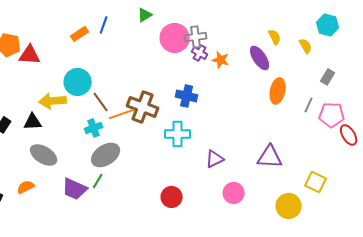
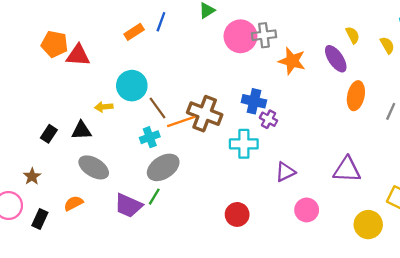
purple cross: (200, 53) -> (269, 119), moved
orange star: (221, 60) -> (292, 61), size x1.4
yellow arrow: (53, 101) -> (104, 107), size x0.6

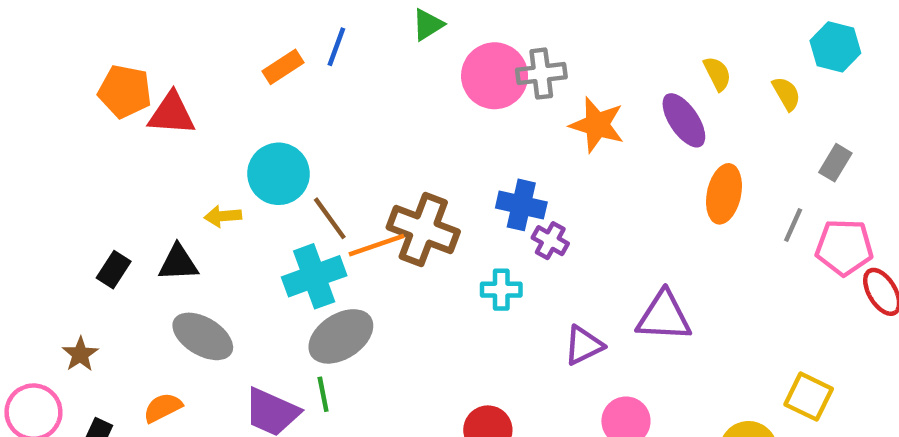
cyan cross: (150, 137) -> (314, 276), size x1.5
cyan cross: (244, 144) -> (501, 290), size x0.7
purple triangle: (347, 170) -> (664, 316), moved
green line: (154, 197) -> (323, 394), turned -42

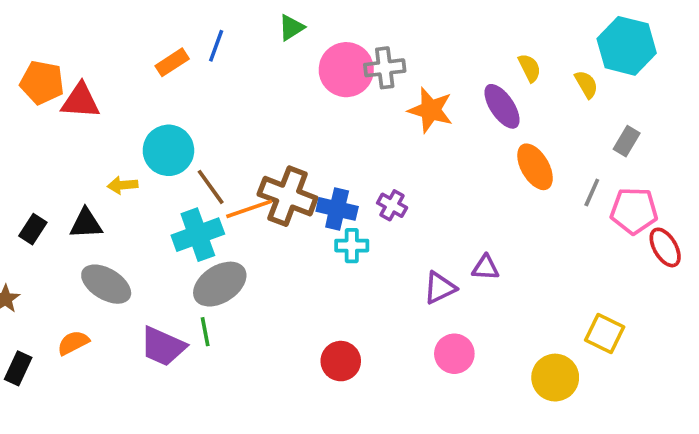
cyan hexagon: (835, 47) -> (627, 46), size x1.4
orange ellipse: (724, 194) -> (535, 167), turned -42
blue cross: (521, 205) -> (337, 209), moved
purple triangle: (664, 316) -> (486, 268), size x0.6
purple triangle: (584, 345) -> (440, 288), moved

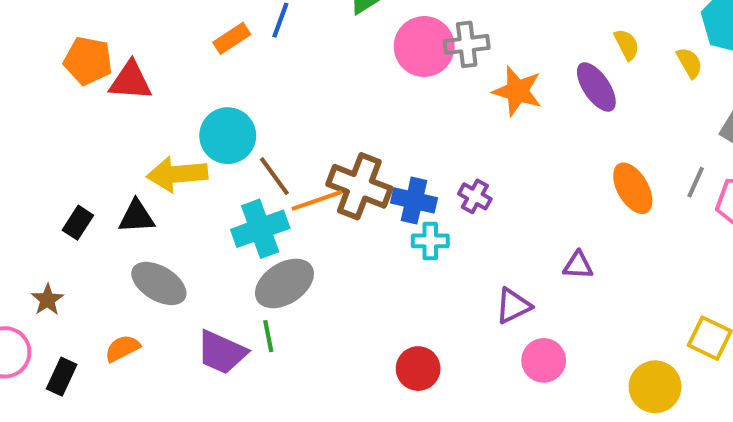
orange ellipse: (535, 167) -> (633, 188), moved
yellow arrow: (123, 185) -> (177, 174), size x1.8
purple triangle: (440, 288) -> (513, 306), moved

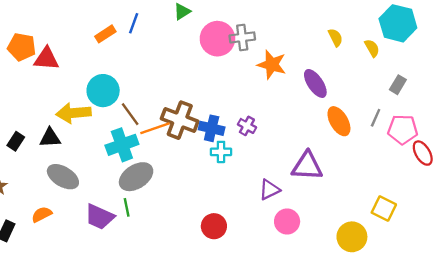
purple ellipse: (596, 87) -> (315, 83), moved
purple triangle: (578, 265) -> (307, 166), size x1.8

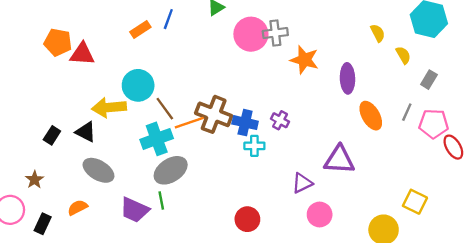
yellow semicircle: (335, 37) -> (378, 33), moved
yellow semicircle: (372, 48) -> (403, 55), moved
purple ellipse: (315, 83) -> (347, 78), turned 32
black triangle: (50, 138) -> (86, 132), turned 30

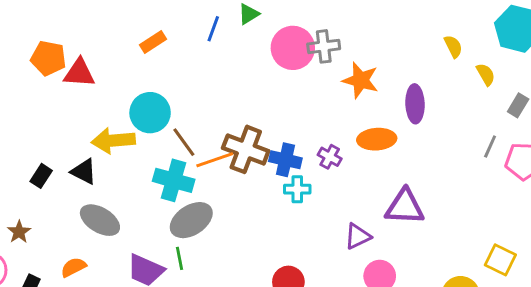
blue line: (168, 19) -> (213, 29), moved
orange ellipse: (371, 116) -> (377, 139), moved, turned -64
cyan cross: (157, 139) -> (174, 180), turned 36

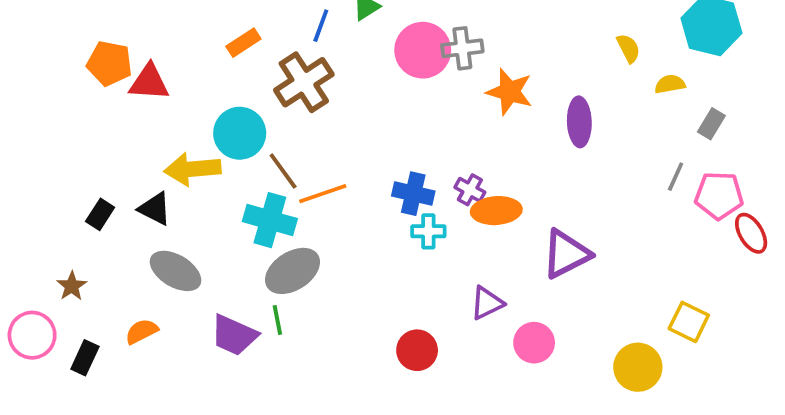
yellow semicircle: (486, 74) -> (670, 84), turned -70
orange ellipse: (377, 139) -> (496, 211), moved
brown cross: (246, 149) -> (304, 82), moved, turned 36
purple triangle: (405, 207) -> (566, 254), turned -30
purple triangle: (358, 236) -> (487, 303), moved

